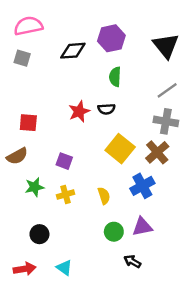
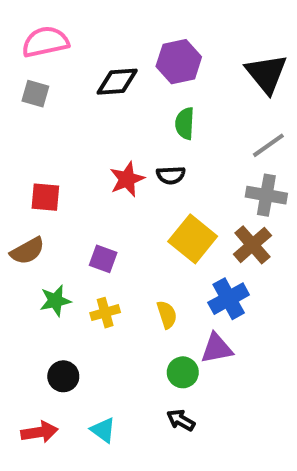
purple triangle: (142, 227) -> (217, 348), moved
black arrow: (132, 261) -> (181, 420), moved

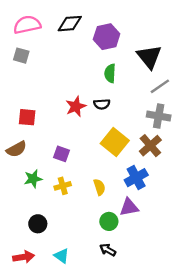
black triangle: (266, 74) -> (149, 57), moved
black diamond: (117, 82) -> (70, 24), moved

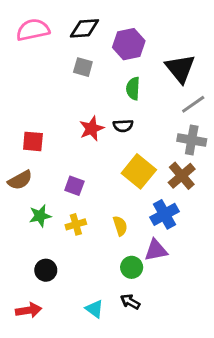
gray square: (21, 56) -> (83, 67), moved
cyan triangle: (61, 256) -> (94, 309), moved

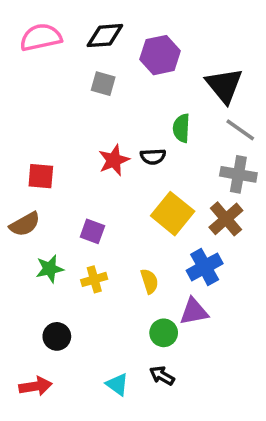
green semicircle: (133, 88) -> (181, 128), moved
gray line: (193, 104) -> (240, 130), turned 70

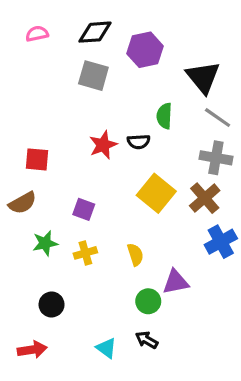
pink semicircle: (41, 37) -> (37, 34), size x0.6
gray square: (103, 84) -> (93, 76), size x1.4
blue cross: (205, 267) -> (221, 242), moved

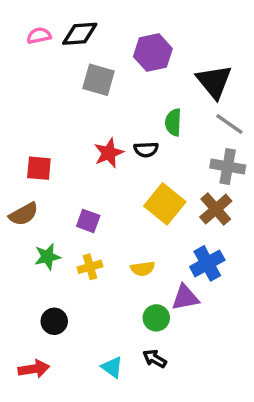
black diamond: (95, 32) -> (80, 34), moved
blue cross: (221, 242) -> (207, 263), moved
yellow semicircle: (135, 255) -> (143, 269), turned 100

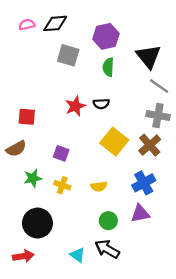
green semicircle: (173, 122) -> (108, 67), moved
yellow cross: (90, 267) -> (62, 185), turned 35
purple triangle: (185, 297) -> (140, 214), moved
black circle: (54, 321) -> (37, 223), size x1.6
black arrow: (155, 359) -> (107, 249), size x1.5

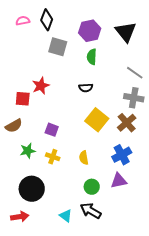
black diamond: (55, 23) -> (47, 20), turned -65
black triangle: (148, 56) -> (126, 32), moved
red star: (75, 106) -> (41, 86), moved
yellow semicircle: (99, 186) -> (84, 158), turned 88

